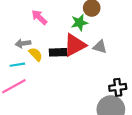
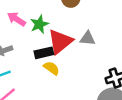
green star: (79, 23) -> (39, 24), moved
yellow semicircle: (36, 54) -> (51, 68), moved

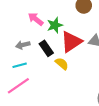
black rectangle: (44, 53) -> (46, 48), moved, turned 63

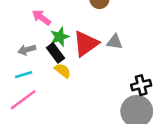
green star: (55, 25) -> (60, 37), moved
yellow semicircle: (62, 64) -> (63, 71), moved

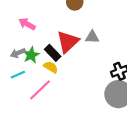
green star: (60, 37) -> (31, 55), moved
black rectangle: (56, 53) -> (53, 53), moved
pink line: (23, 100) -> (40, 90), moved

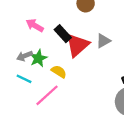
gray triangle: (92, 37) -> (103, 41), turned -32
black rectangle: (53, 53) -> (63, 34), moved
cyan line: (18, 75) -> (24, 79), turned 48

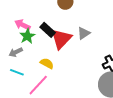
green star: (38, 58) -> (27, 36), moved

